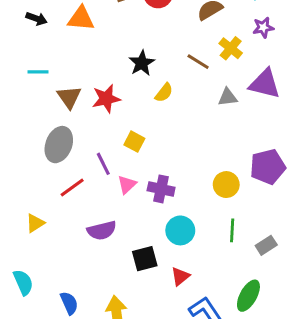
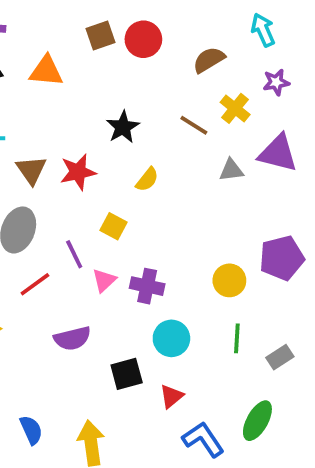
yellow semicircle: (164, 93) -> (147, 179), moved

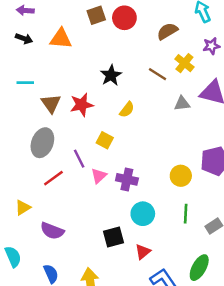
purple semicircle: (72, 338) -> (52, 231), moved, turned 35

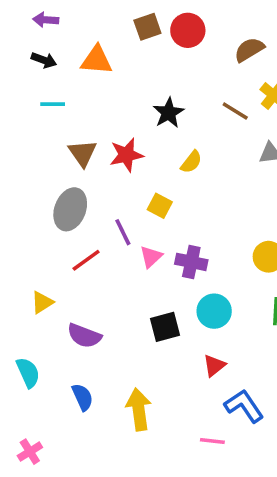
cyan line: (25, 83) -> (53, 104), moved
black square: (113, 237) -> (165, 327), moved

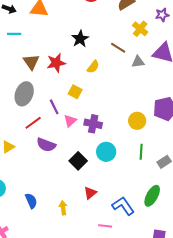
brown line: (235, 111) -> (118, 48), moved
black square: (165, 327) -> (78, 161), turned -30
purple semicircle: (84, 336) -> (46, 145), moved
red triangle: (214, 366) -> (90, 193), moved
yellow arrow: (139, 409) -> (63, 208), size x0.6

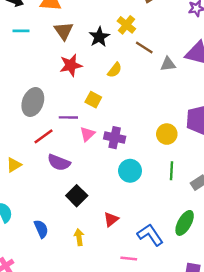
yellow cross: (140, 29) -> (126, 25), moved
brown triangle: (31, 62) -> (64, 31), moved
purple line: (54, 107) -> (68, 117), turned -63
black square: (78, 161) -> (77, 196), moved

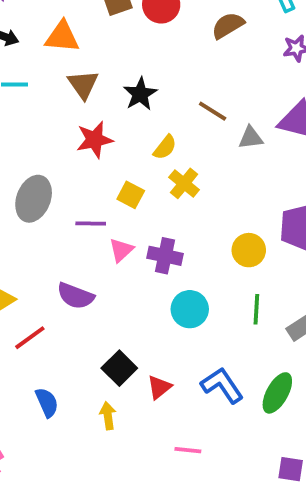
yellow cross: (126, 25) -> (184, 183), moved
red line: (43, 136) -> (30, 338), moved
black square: (77, 196) -> (119, 368), moved
blue L-shape: (150, 235) -> (222, 385), moved

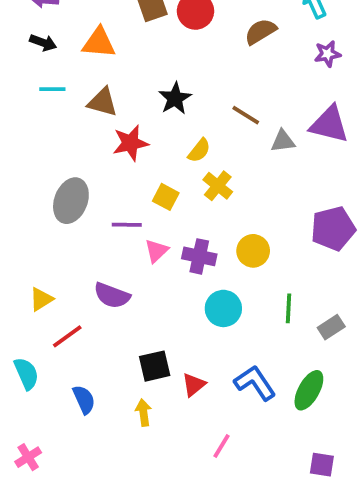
brown triangle: (83, 84) -> (103, 102), moved, turned -40
yellow circle: (249, 250) -> (253, 251), moved
black square: (119, 368) -> (155, 366), turned 32
pink line: (188, 450) -> (222, 446), turned -65

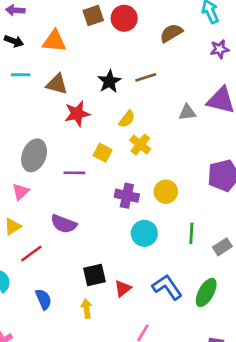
brown line: (246, 115) -> (146, 77), moved, turned -50
pink triangle: (156, 251) -> (21, 192), moved

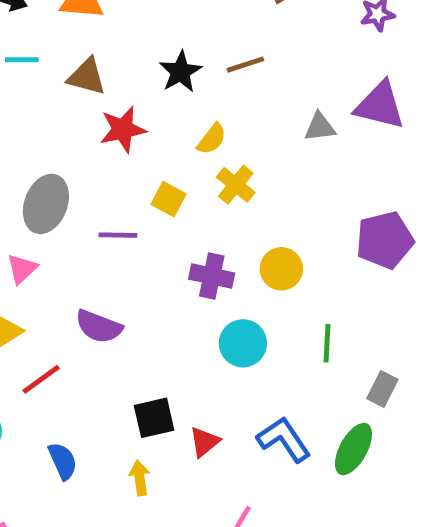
gray rectangle: (222, 247) -> (382, 389), moved, turned -30

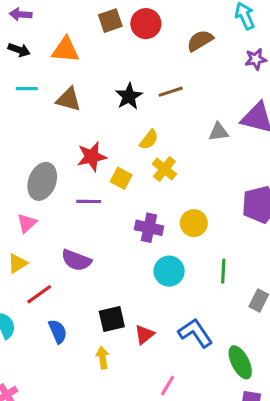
red star: (123, 129) -> (92, 157), moved
green ellipse: (353, 449) -> (240, 362), moved, turned -56
blue semicircle: (63, 461) -> (58, 331), moved

